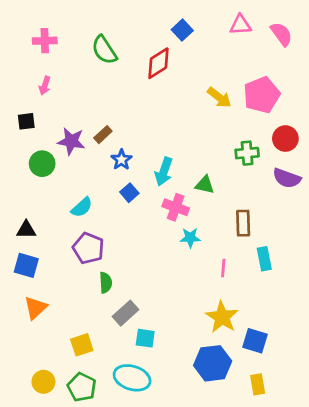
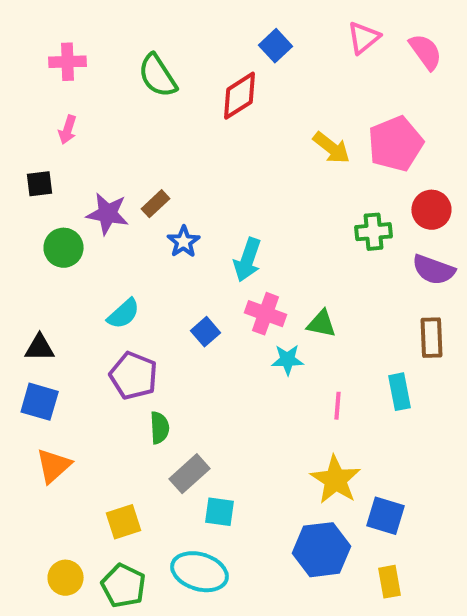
pink triangle: (240, 25) -> (363, 38), turned -35
green triangle: (205, 185) -> (321, 324), moved
blue square: (129, 193) -> (206, 332), moved
brown rectangle: (243, 223) -> (431, 338), moved

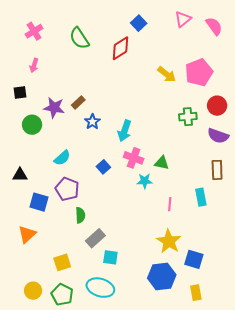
pink cross: (68, 62) -> (34, 31), turned -30
blue square: (40, 402) -> (39, 202), moved

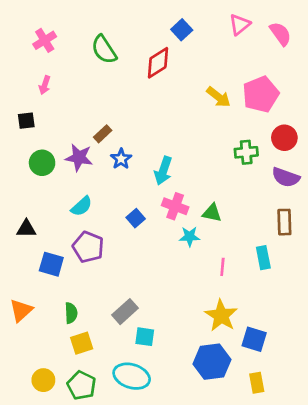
purple star: (54, 108) -> (79, 158), moved
green semicircle: (80, 215) -> (71, 313), moved
orange triangle: (27, 234) -> (21, 310), moved

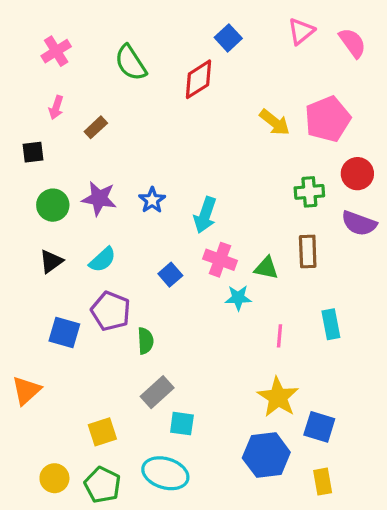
brown rectangle: (103, 134) -> (96, 127), moved
brown rectangle: (284, 222) -> (308, 251), moved
black triangle: (26, 229) -> (51, 261), moved, turned -36
green semicircle: (71, 313) -> (145, 341), moved

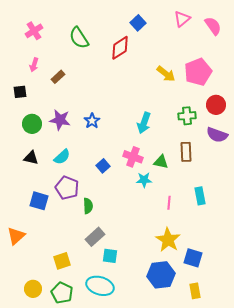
cyan arrow: (205, 215) -> (144, 123), moved
black triangle: (51, 261) -> (31, 158), turned 49

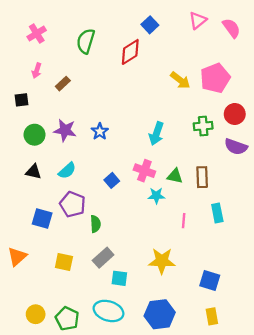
green semicircle: (79, 38) -> (86, 41), turned 50
brown rectangle: (186, 152) -> (202, 177), moved
yellow star: (168, 240) -> (162, 261), moved, turned -30
yellow square: (62, 261) -> (64, 262), moved, turned 30
blue hexagon: (161, 275) -> (160, 314), moved

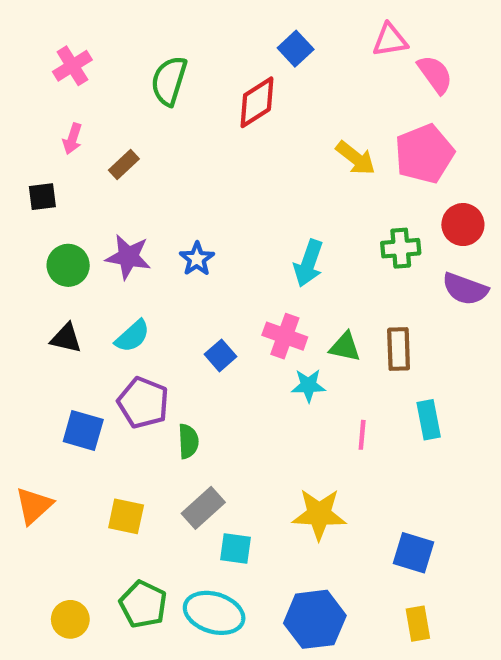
pink triangle: (198, 20) -> (390, 40), turned 30
pink semicircle: (231, 28) -> (435, 74), moved
green pentagon: (67, 319) -> (143, 604), moved

